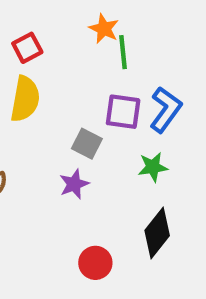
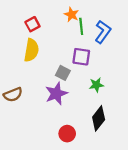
blue L-shape: (166, 110) -> (103, 32), moved
purple star: (74, 184) -> (56, 94), size x1.5

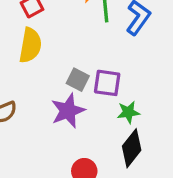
purple square: (81, 57) -> (107, 83), moved
green star: (96, 85) -> (128, 112), moved

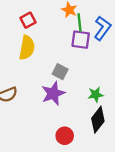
purple square: (107, 83) -> (81, 40), moved

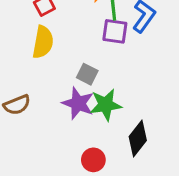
purple star: (53, 93) -> (78, 103), turned -30
green star: (96, 95) -> (106, 105), moved, size x1.5

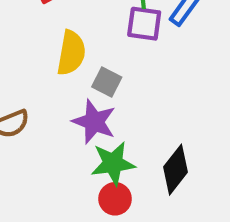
yellow semicircle: (43, 42) -> (71, 53), moved
green star: (106, 105) -> (113, 163), moved

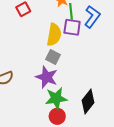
yellow semicircle: (71, 53) -> (54, 35), moved

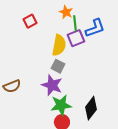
blue L-shape: (92, 17) -> (95, 28), turned 35
purple square: (72, 27) -> (76, 38), turned -30

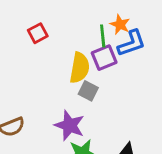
orange star: (66, 12) -> (120, 25), moved
gray square: (58, 66) -> (88, 91), moved

